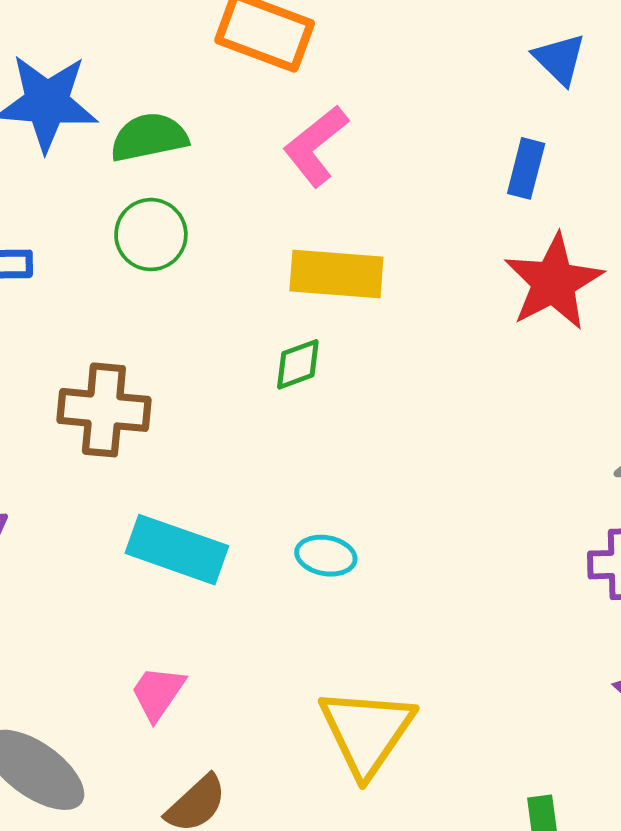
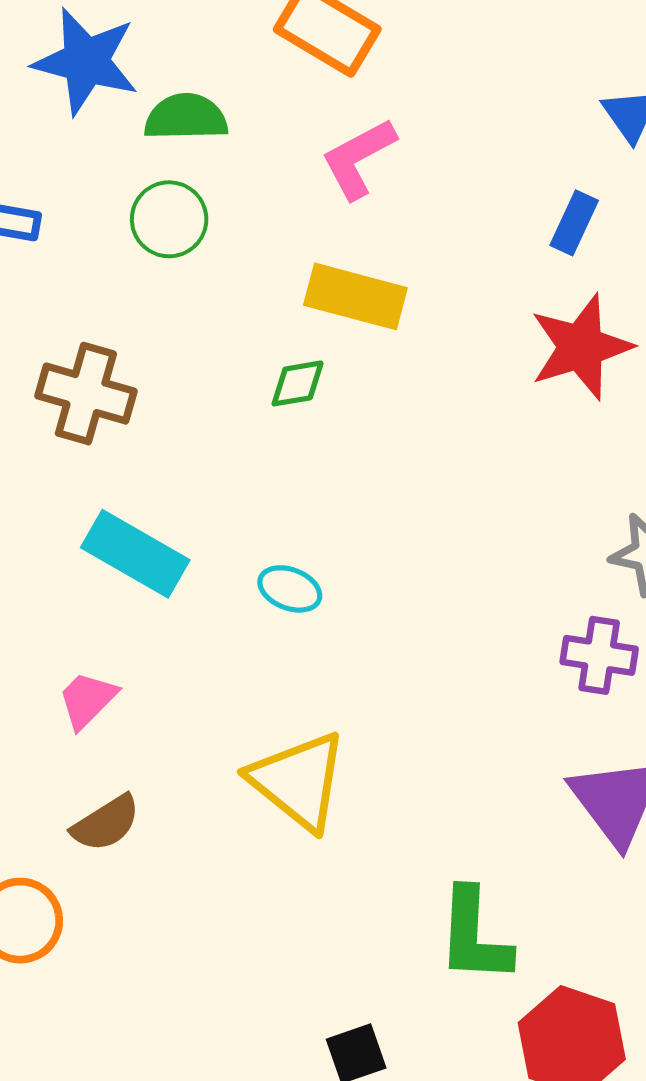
yellow triangle: (367, 732) -> (298, 781), turned -36

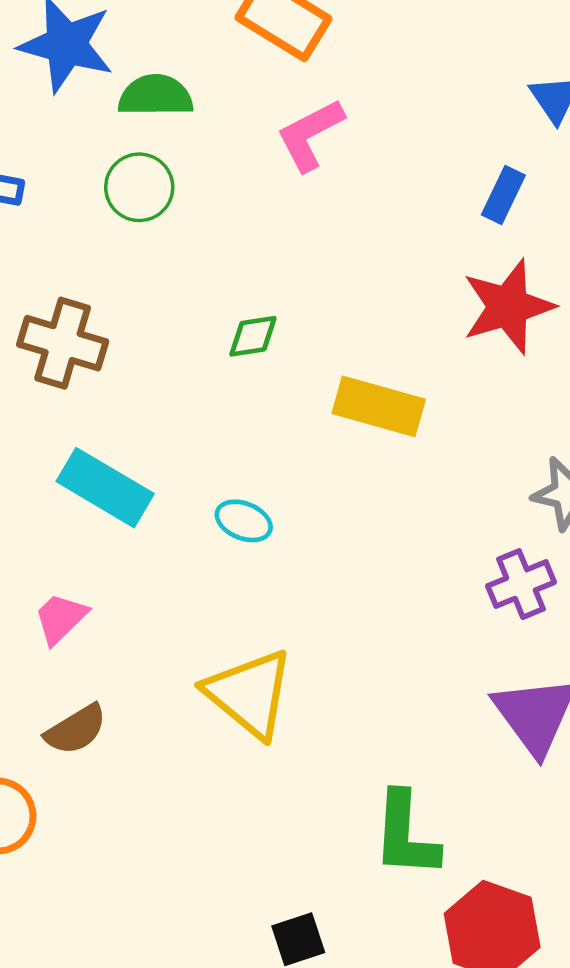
yellow rectangle: (355, 296) -> (379, 406), moved
purple cross: (599, 655) -> (521, 584), turned -32

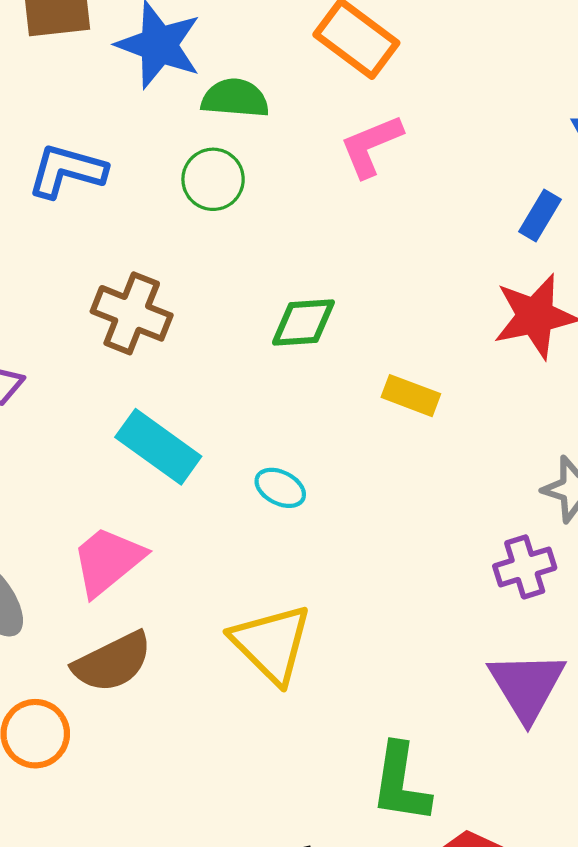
green diamond: (253, 336) -> (303, 323), size x1.4
yellow rectangle: (379, 406) -> (411, 396), size x0.7
pink trapezoid: (61, 618) -> (108, 561), size x1.5
brown semicircle: (76, 730) -> (112, 662), size x1.4

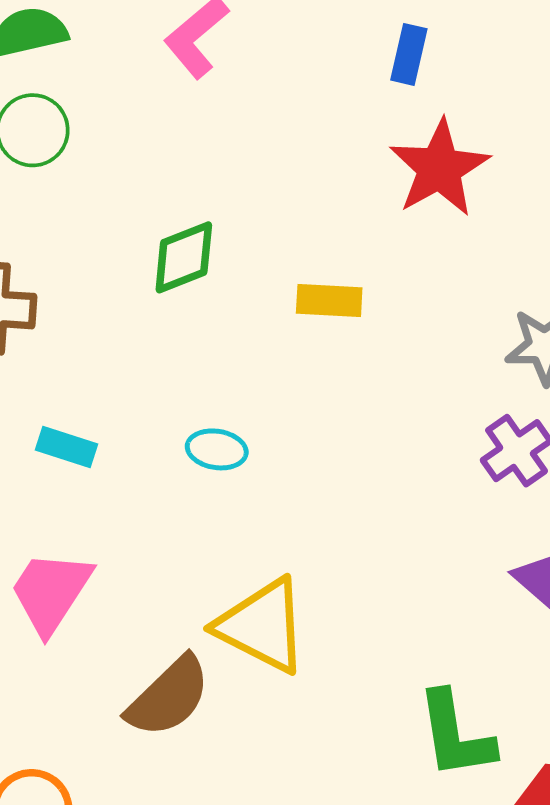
cyan rectangle: (158, 447) -> (67, 447), size x0.6
brown semicircle: (112, 662) -> (169, 697), moved

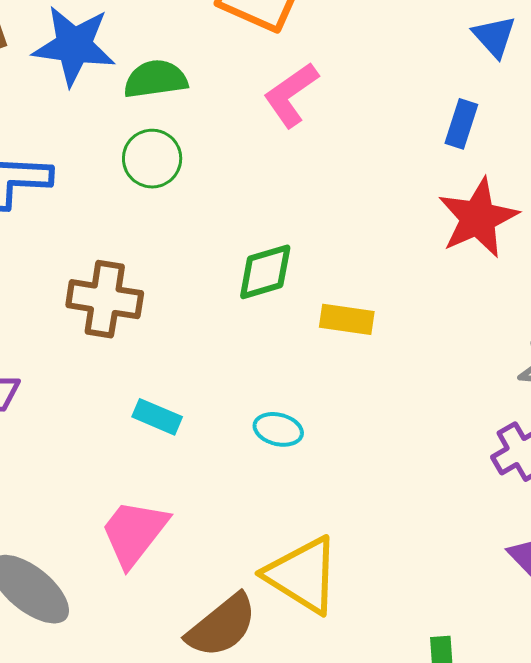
yellow rectangle: (329, 301) -> (347, 319), moved

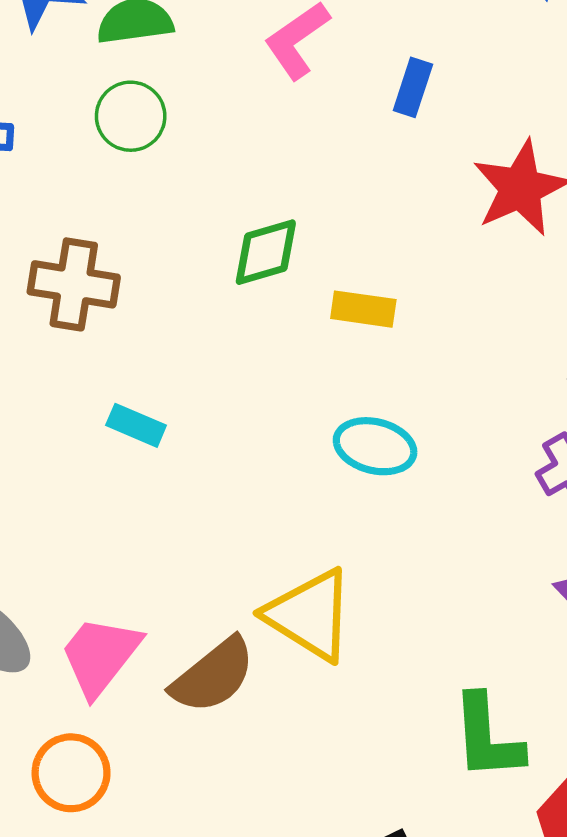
blue rectangle: (461, 124) -> (413, 87), moved
cyan ellipse: (278, 429) -> (375, 446), moved, size x1.4
pink trapezoid: (134, 533) -> (100, 656), moved

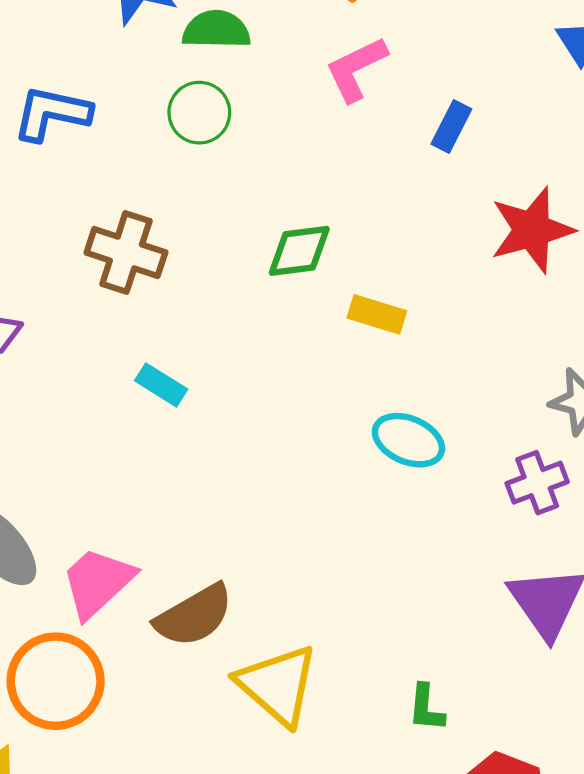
cyan ellipse: (375, 446) -> (408, 440), moved
yellow triangle: (310, 615) -> (278, 685), moved
green L-shape: (487, 737) -> (426, 708), size x0.6
orange circle: (71, 773) -> (56, 681), size x1.4

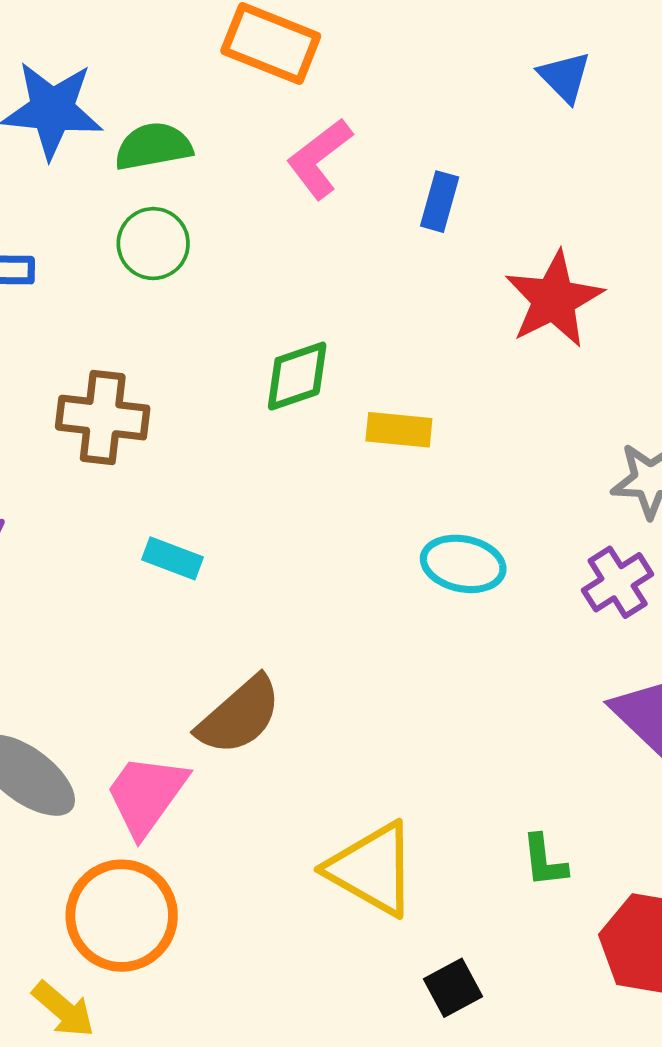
brown semicircle: (194, 616) -> (239, 716), moved

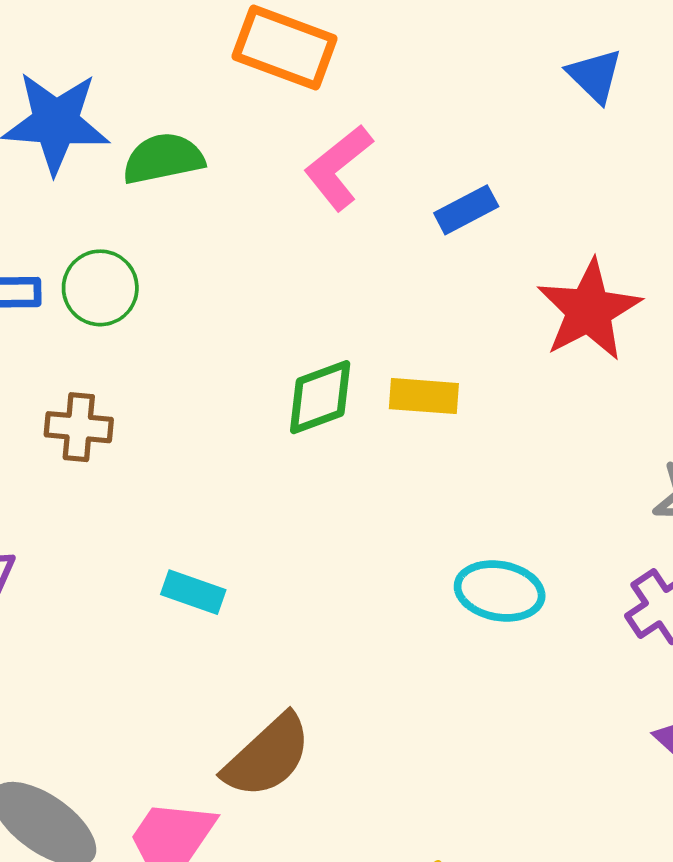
blue rectangle: (440, 202) -> (466, 210), turned 48
green circle: (153, 244) -> (100, 288), moved
brown cross: (103, 418) -> (79, 427), moved, size x0.7
yellow rectangle: (399, 430) -> (424, 396), moved

